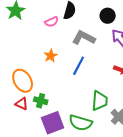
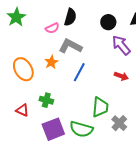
gray L-shape: (84, 38) -> (70, 46), moved
orange ellipse: (23, 81) -> (23, 69), moved
green cross: (41, 101) -> (46, 100), moved

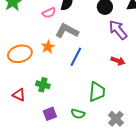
orange ellipse: (23, 69) -> (20, 54), turned -75
gray cross: (119, 123) -> (116, 119), moved
purple square: (53, 129) -> (50, 114), size x0.6
green semicircle: (81, 129) -> (78, 114), size x0.6

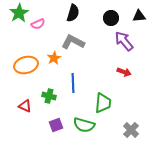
pink semicircle: (49, 13) -> (38, 24), moved
blue line: (76, 57) -> (73, 83), moved, turned -30
green semicircle: (78, 114) -> (84, 125), size x1.5
gray cross: (116, 119) -> (131, 130), moved

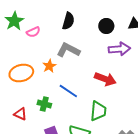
purple arrow: (124, 41) -> (119, 49), turned 125
red arrow: (124, 72) -> (105, 79), moved, size x1.5
blue line: (73, 83) -> (68, 91), turned -54

